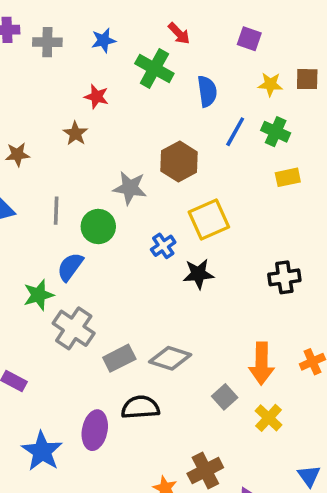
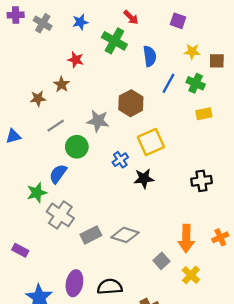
gray cross: (47, 42) -> (43, 23), turned 30
brown square: (307, 79) -> (217, 61), moved
brown star: (18, 155) -> (38, 99), moved
gray line: (56, 211) -> (56, 126), moved, turned 54
black semicircle: (140, 407) -> (110, 287), moved

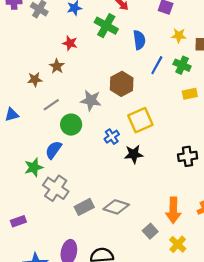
purple rectangle: (20, 250) -> (18, 221), turned -48

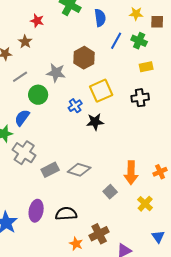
black cross: (188, 156) -> (140, 98), moved
yellow cross: (178, 244) -> (145, 204), moved

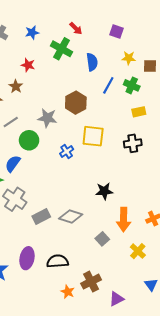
yellow square: (101, 91) -> (93, 136), turned 30
black star: (95, 122) -> (104, 191), moved

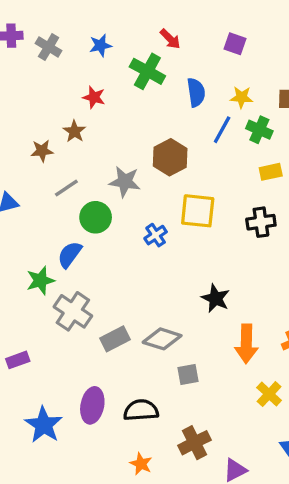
yellow star: (129, 58) -> (241, 97), moved
black star: (104, 191) -> (216, 298), turned 30
gray square: (102, 239) -> (188, 375), moved, turned 32
orange star: (68, 292) -> (141, 464), moved

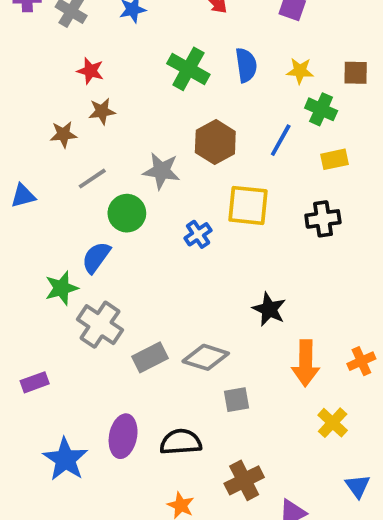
green cross: (147, 71) -> (188, 69), moved
red star: (94, 97) -> (90, 71), moved
blue line: (222, 130) -> (281, 140), moved
brown star: (74, 131) -> (102, 111), turned 30

